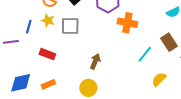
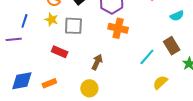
orange cross: (127, 23) -> (118, 28), moved
blue line: (29, 27) -> (24, 21), moved
red rectangle: (47, 54) -> (60, 52), moved

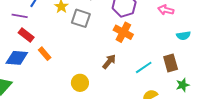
red rectangle: (60, 52) -> (26, 35), moved
brown arrow: (97, 62) -> (109, 62), moved
orange rectangle: (49, 83) -> (45, 54), moved, turned 56

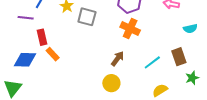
red rectangle: (26, 35) -> (42, 37), moved, turned 42
yellow circle: (80, 83) -> (111, 83), moved

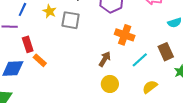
orange cross: (130, 29) -> (125, 35), moved
yellow circle: (111, 83) -> (110, 84), moved

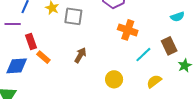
brown arrow: (105, 59) -> (80, 55), moved

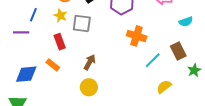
red rectangle: (31, 42) -> (60, 42), moved
yellow circle: (114, 79) -> (89, 87), moved

